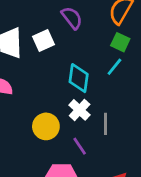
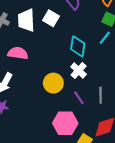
white square: (43, 40) -> (51, 18), turned -35
gray line: (105, 124) -> (101, 95), moved

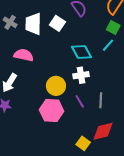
cyan diamond: (78, 46) -> (82, 52), turned -40
white cross: (79, 70) -> (81, 75), turned 35
pink hexagon: (65, 123) -> (52, 110), moved

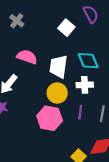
white trapezoid: (33, 24) -> (59, 67), moved
purple line: (80, 101) -> (80, 112), turned 32

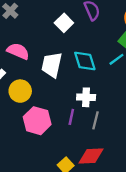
white cross: (85, 85) -> (86, 97), moved
yellow circle: (57, 93) -> (20, 91), moved

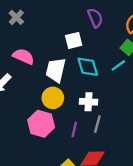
white square: (64, 23) -> (74, 40), moved, turned 30
yellow circle: (20, 91) -> (53, 98), moved
purple line: (71, 117) -> (74, 130), moved

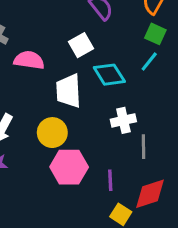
pink semicircle: (23, 56) -> (29, 60), moved
yellow circle: (53, 98) -> (52, 133), moved
purple line: (74, 130) -> (110, 180), moved

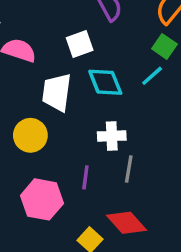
pink hexagon: (69, 167) -> (42, 199), moved
purple line: (110, 180) -> (85, 177), moved
red diamond: (150, 194) -> (127, 223), turned 56

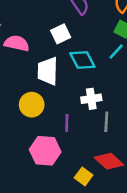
purple line: (85, 177) -> (67, 123), moved

